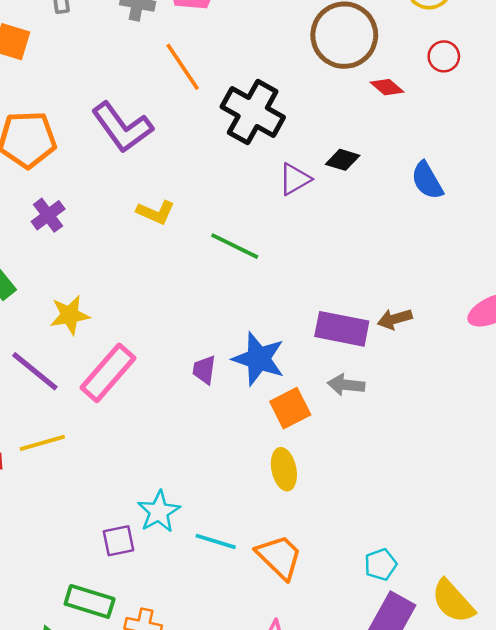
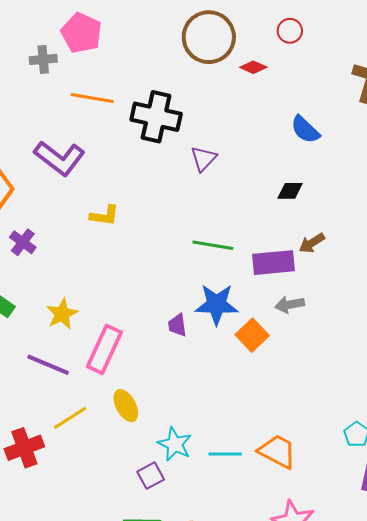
orange line: (183, 67) -> (92, 98), turned -30
black diamond: (343, 160) -> (290, 191), moved
green line: (235, 246) -> (213, 245), moved
yellow ellipse: (284, 469) -> (126, 406), moved

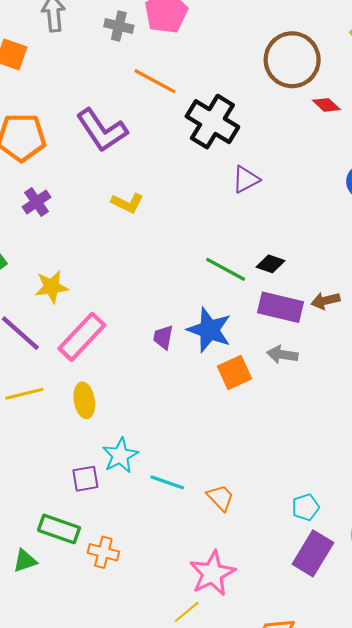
black diamond: (290, 191) -> (270, 264), moved
orange trapezoid: (277, 451) -> (220, 498), size x0.7

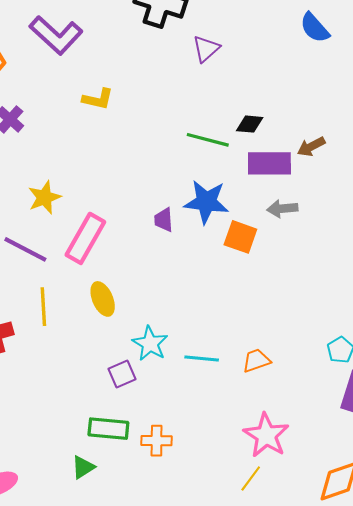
orange square: (234, 373) -> (240, 237), turned -32
yellow line: (24, 394) -> (43, 307), turned -66
orange trapezoid: (220, 498) -> (256, 361), turned -52

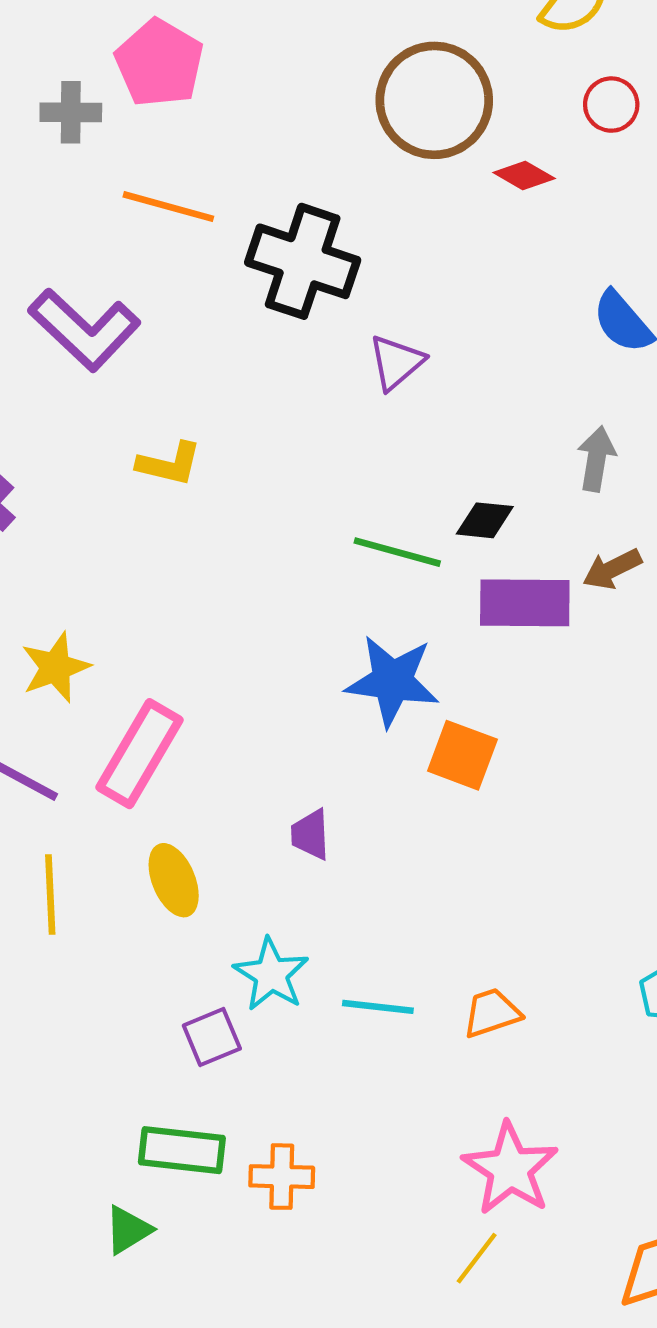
gray arrow: (282, 209) -> (596, 459), moved, turned 104
purple trapezoid: (164, 220) -> (310, 835), moved

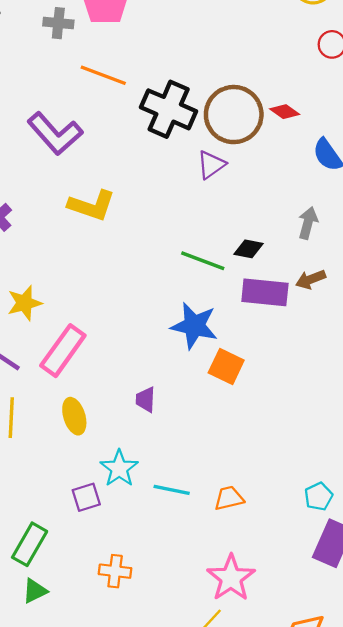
brown circle: (434, 100) -> (234, 115), moved
red diamond: (524, 175) -> (285, 112), moved
yellow L-shape: (169, 464) -> (92, 205), size x1.4
green rectangle: (182, 1150) -> (30, 544), moved, turned -72

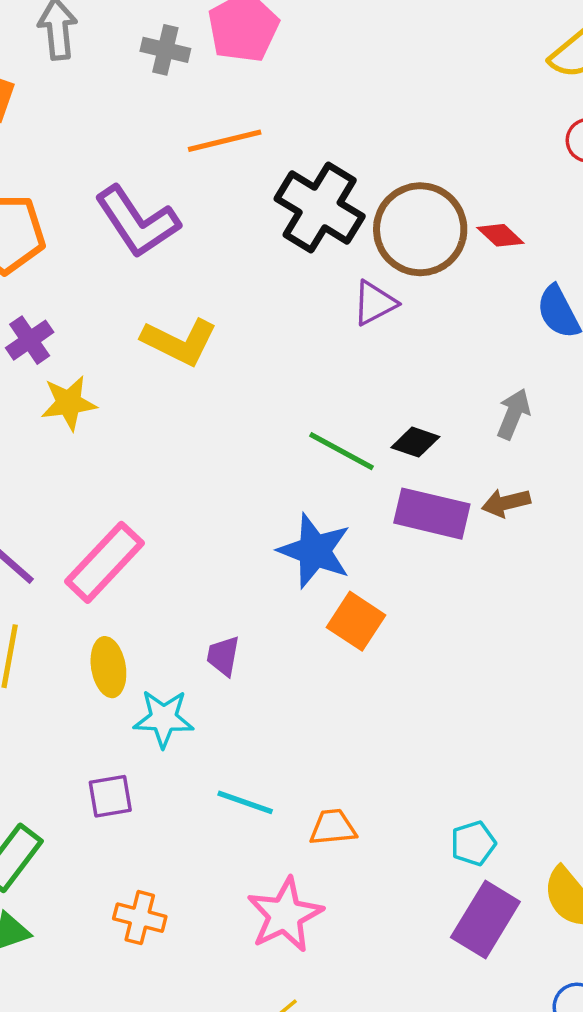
orange line: (103, 75) -> (225, 141), turned -42
yellow star: (25, 303) -> (69, 403), moved
cyan star: (119, 468) -> (164, 719), moved, turned 30
pink star: (231, 578) -> (285, 915), moved

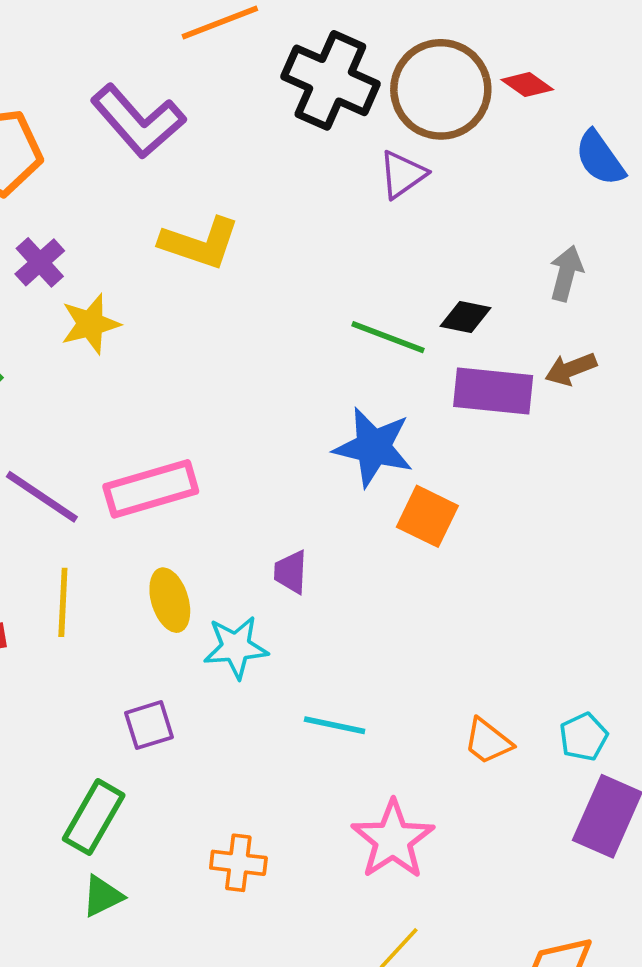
pink rectangle: (104, 562) -> (151, 489), turned 38
purple square: (110, 796) -> (149, 725), moved
orange trapezoid: (333, 827) -> (488, 741), moved, turned -129

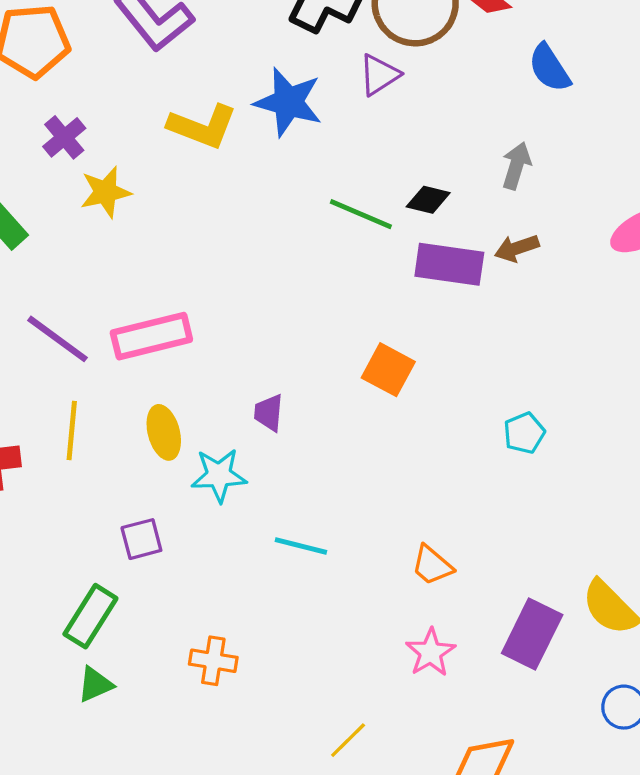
blue star: (373, 447) -> (288, 102), moved
cyan pentagon: (584, 737) -> (524, 433), moved
pink star: (393, 840) -> (431, 652), moved, size x0.7

